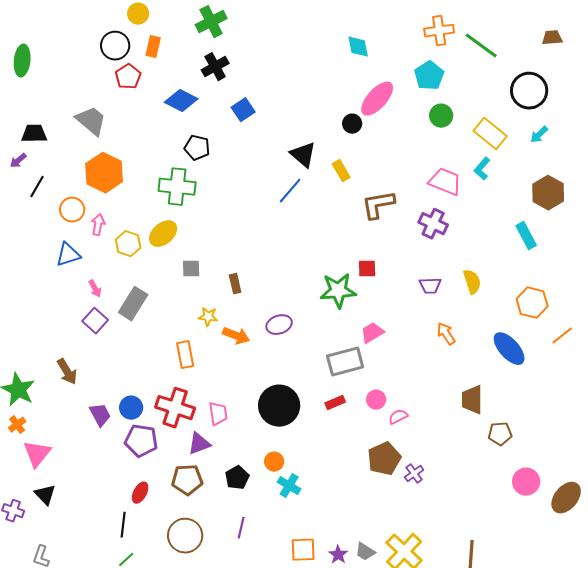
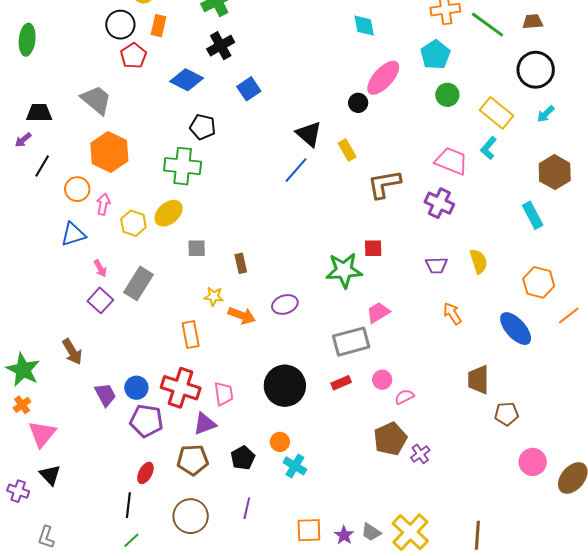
brown trapezoid: (552, 38) -> (533, 22), moved

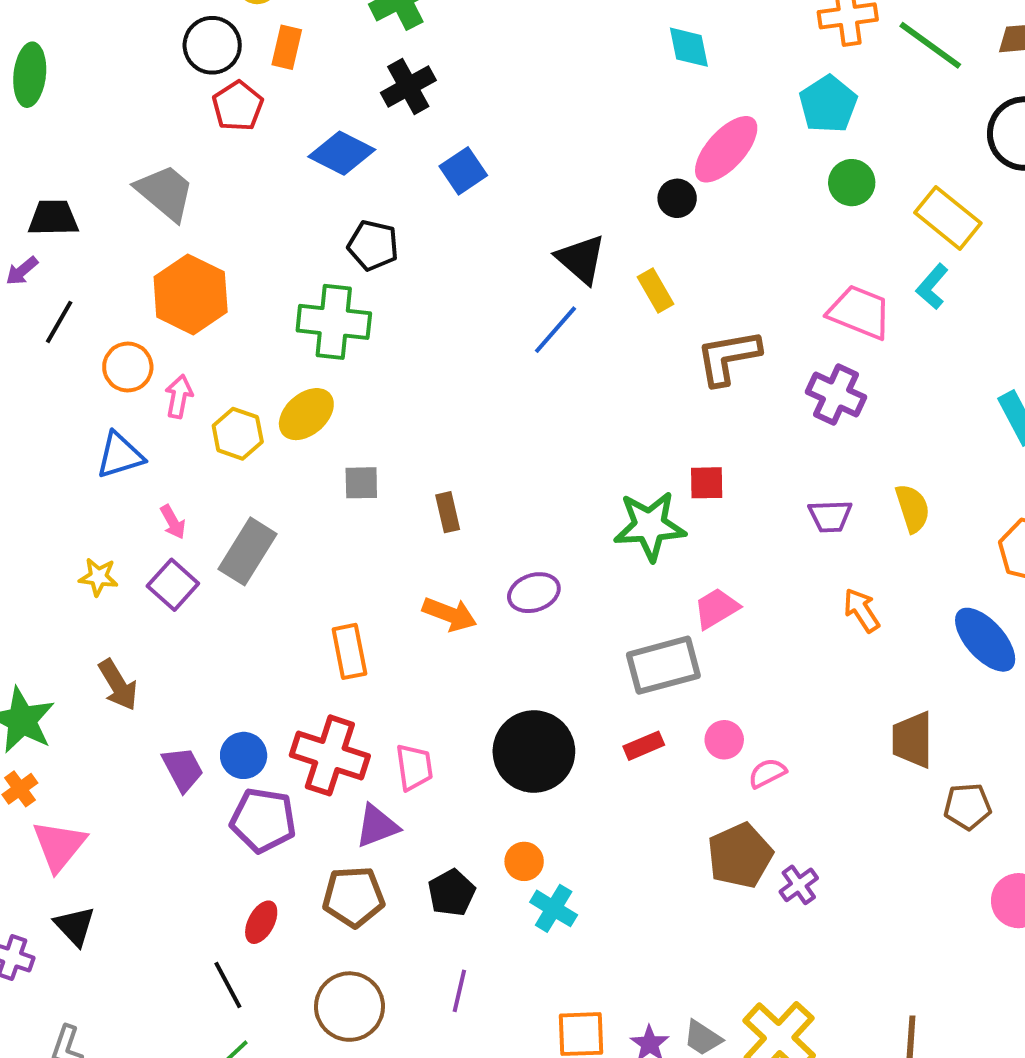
yellow star: (214, 296) -> (98, 577), moved
black line: (128, 505) -> (228, 985), turned -35

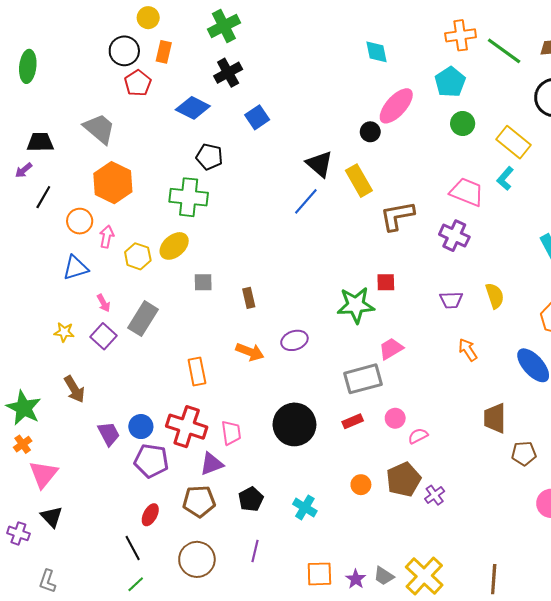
yellow rectangle: (656, 291) -> (359, 181), size x1.4
orange circle: (524, 861) -> (361, 485), moved

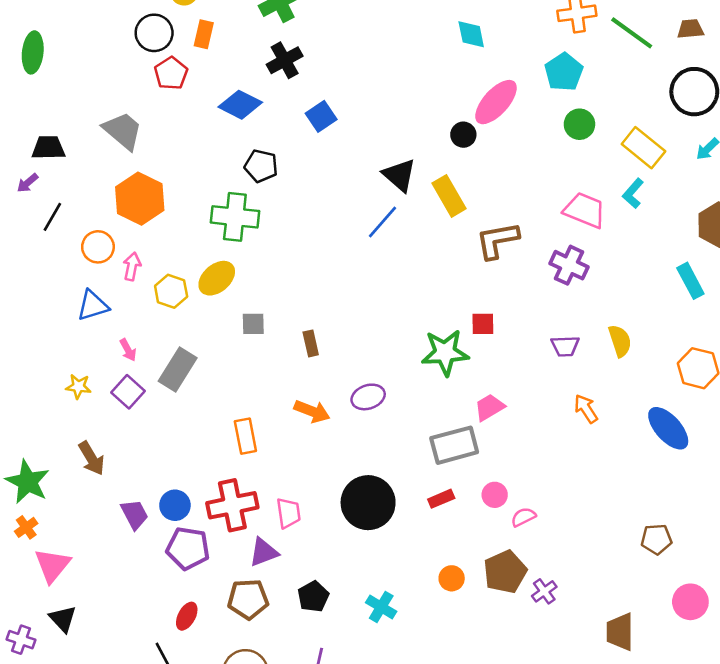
brown trapezoid: (495, 418) -> (620, 632), moved
red cross: (187, 427) -> (232, 505), turned -30

